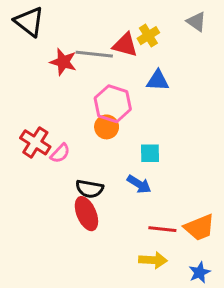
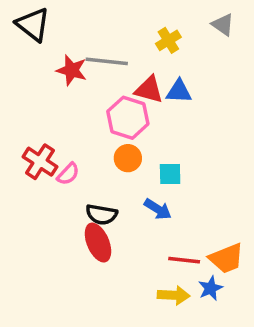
red triangle: (125, 45) -> (149, 90), moved
orange circle: (107, 127) -> (128, 158), moved
blue star: (199, 272) -> (211, 288), moved

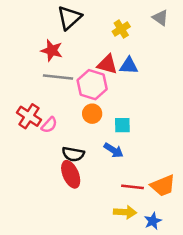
black triangle: (33, 25) -> (69, 18), moved, turned 40
gray line: (107, 61) -> (58, 77), moved
blue star: (211, 288) -> (153, 221), moved

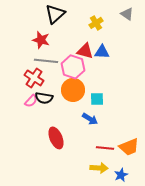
orange circle: (92, 114) -> (73, 90), size x1.5
red cross: (29, 116) -> (34, 78), moved
pink semicircle: (49, 125) -> (31, 101), moved
black semicircle: (73, 154) -> (44, 98), moved

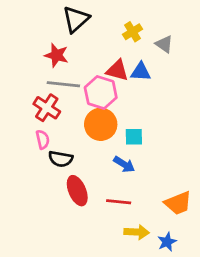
gray triangle: (127, 14) -> (164, 44), moved
black semicircle: (44, 98) -> (61, 159), moved
pink semicircle: (31, 101) -> (43, 139), turned -56
red line: (105, 148) -> (119, 202), moved

